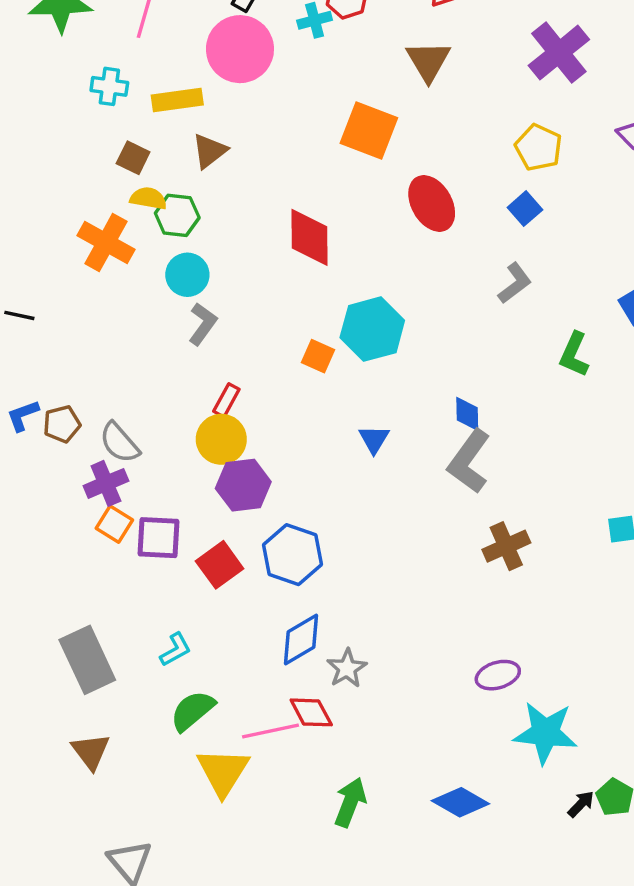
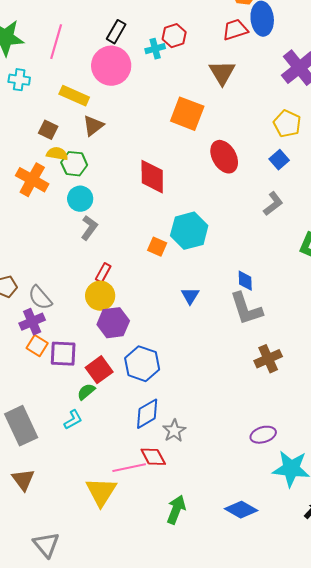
cyan cross: (109, 86) -> (19, 80), moved
yellow rectangle: (177, 100) -> (74, 96), turned 32
gray L-shape: (469, 461) -> (246, 309), turned -54
green semicircle: (192, 711) -> (86, 392), moved, size x0.7

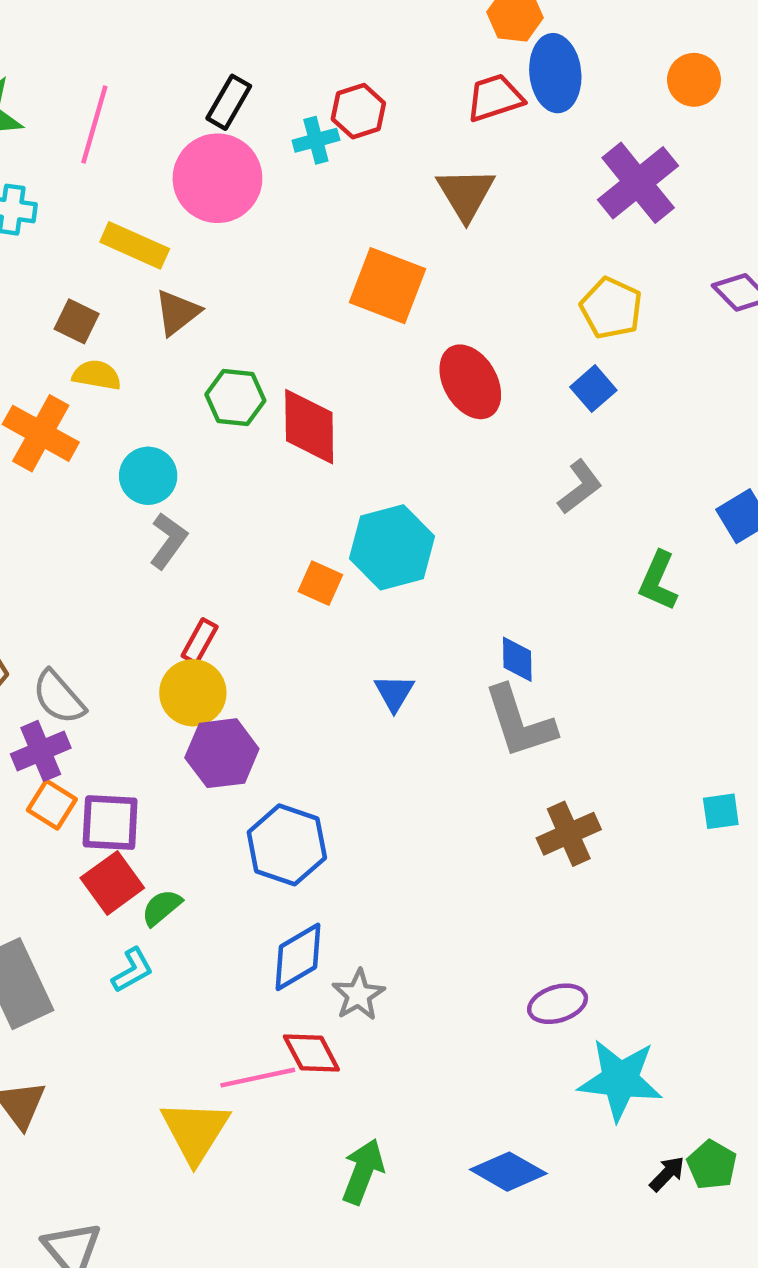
green hexagon: (74, 164) -> (235, 397), moved
red square: (99, 370) -> (112, 883), moved

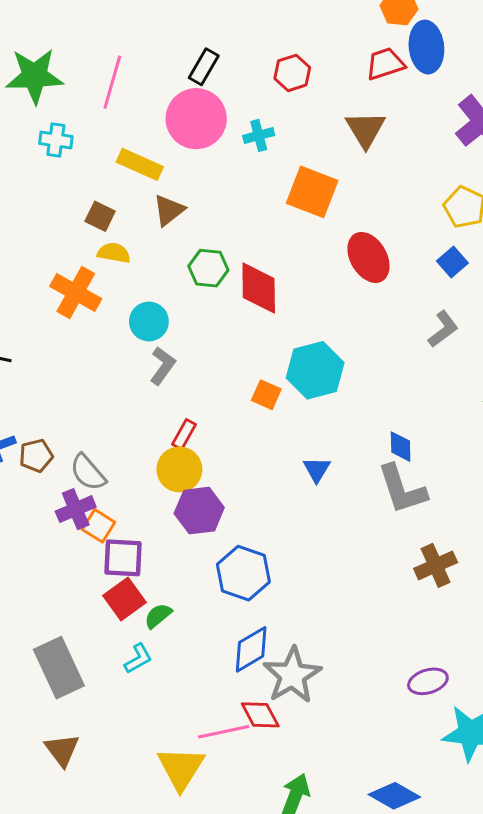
cyan cross: (316, 140) -> (259, 135), moved
orange square: (52, 805) -> (99, 526), moved
gray star: (358, 995) -> (292, 675), size x1.6

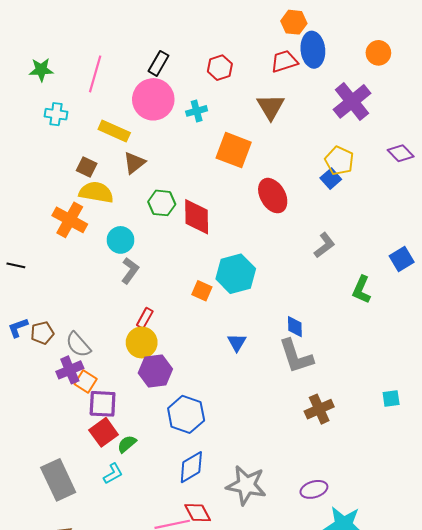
green star: (35, 76) -> (41, 70), size x0.6
yellow semicircle: (114, 253) -> (96, 192), size x1.5
blue square: (452, 262) -> (331, 179), moved
gray star: (292, 675) -> (246, 485), moved, turned -30

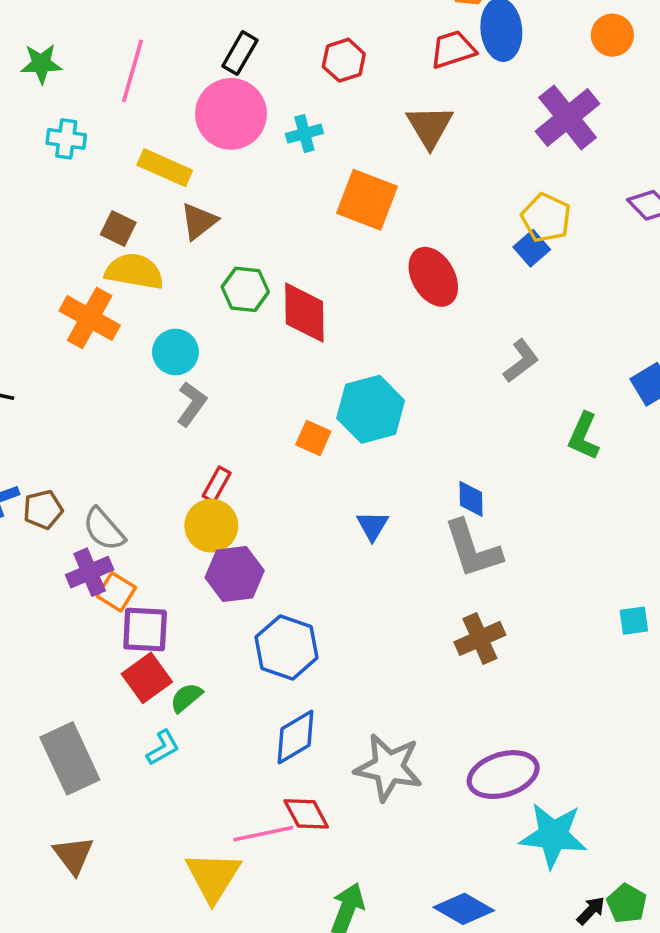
brown cross: (319, 409) -> (480, 638), moved
purple ellipse: (314, 489) -> (503, 775), size x1.5

